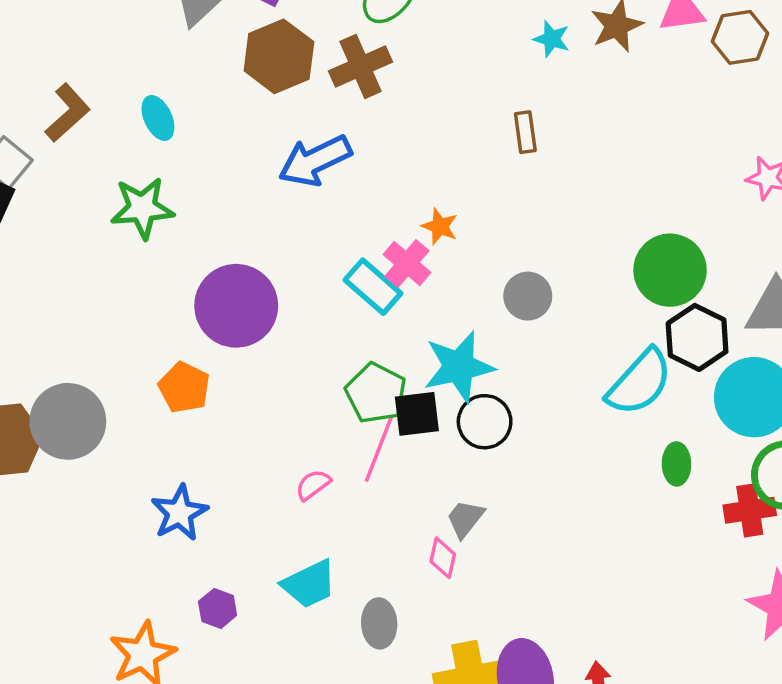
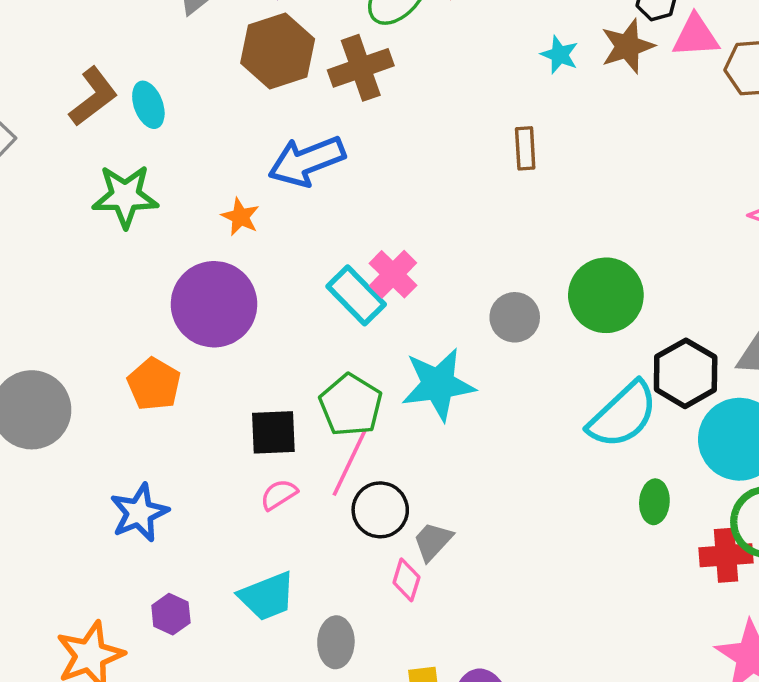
brown L-shape: (68, 113) -> (93, 97), moved
orange star: (440, 226) -> (240, 217), moved
green circle: (670, 270) -> (606, 295), moved
black square: (417, 414) -> (273, 432), moved
black circle: (485, 422) -> (380, 510), moved

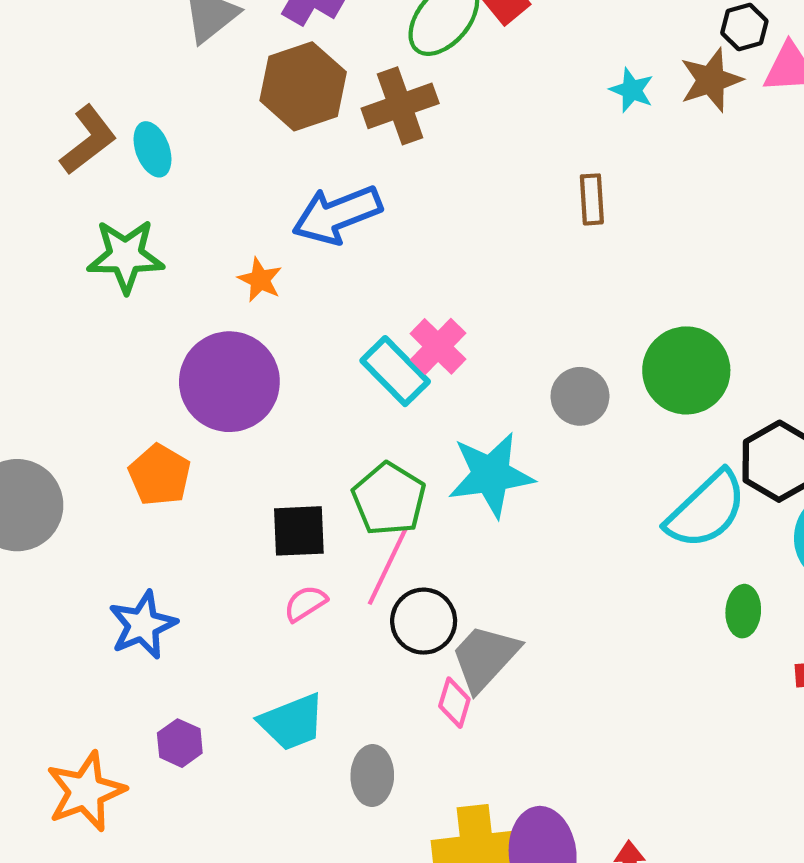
gray trapezoid: (433, 541) -> (485, 658), size x1.5

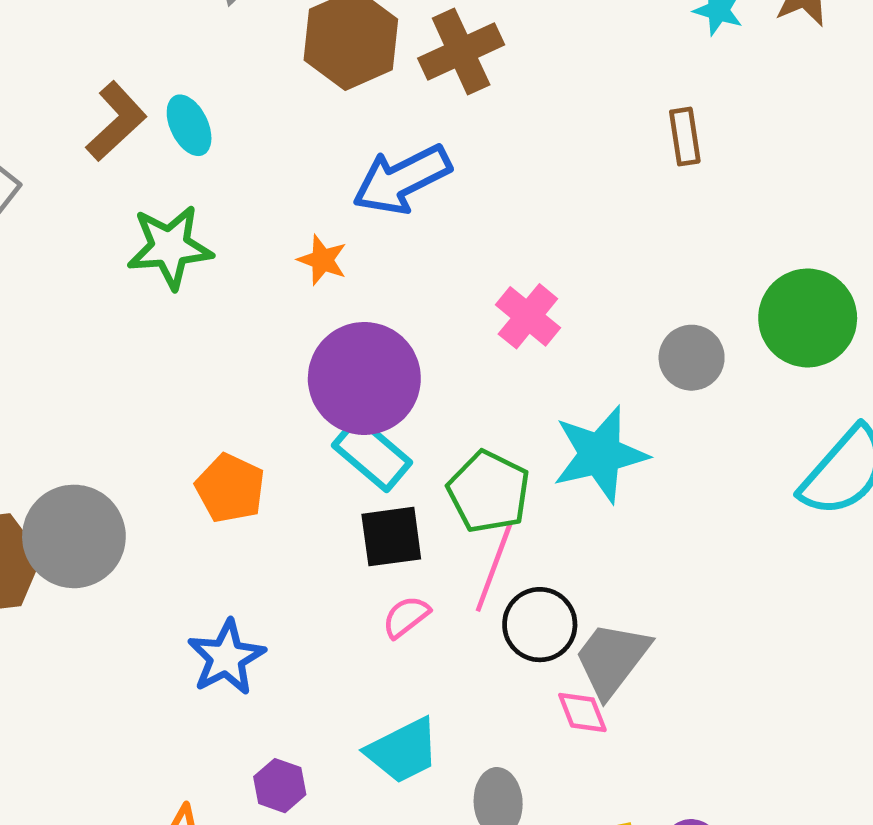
cyan rectangle: (395, 371) -> (372, 454), moved
purple circle: (229, 382) -> (364, 378), moved
pink diamond: (454, 703) -> (582, 713), turned -33

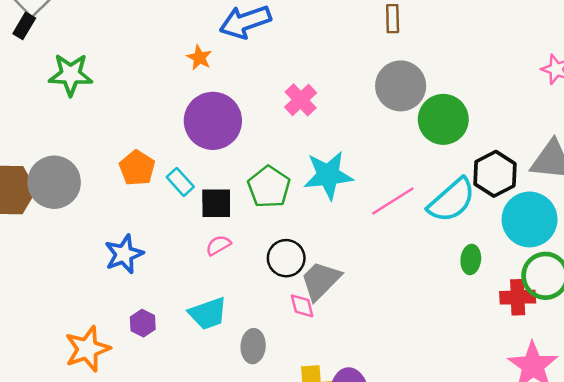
green star: (170, 247) -> (71, 75), moved
gray circle: (692, 358) -> (401, 86), moved, size x1.5
cyan rectangle: (372, 454) -> (180, 182), moved, size x0.7
pink line: (494, 567) -> (393, 201), moved, turned 30

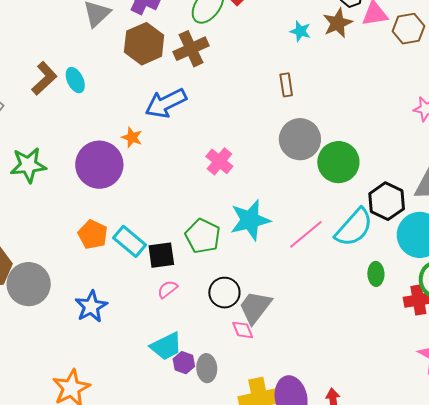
purple circle: (213, 121) -> (99, 165), moved
gray circle: (54, 182) -> (29, 284), moved
cyan rectangle: (180, 182) -> (130, 241), size x1.4
purple hexagon: (143, 323) -> (184, 363), moved

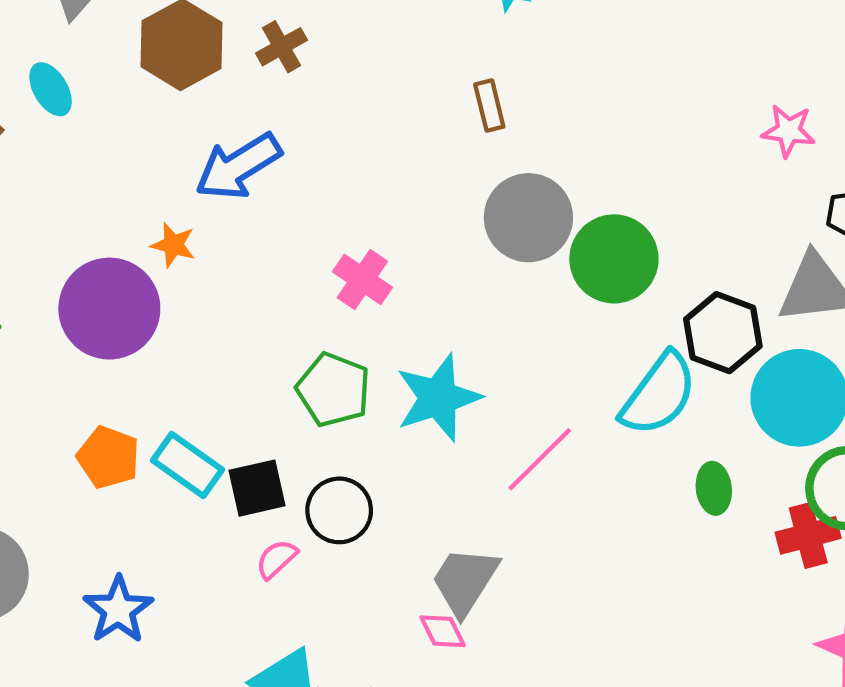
brown cross: (191, 49) -> (282, 47), size x0.7
cyan ellipse: (75, 80) -> (51, 89), moved
pink line: (306, 234) -> (540, 459), moved
green pentagon: (203, 236) -> (333, 390), moved
black circle: (224, 293) -> (339, 510), moved

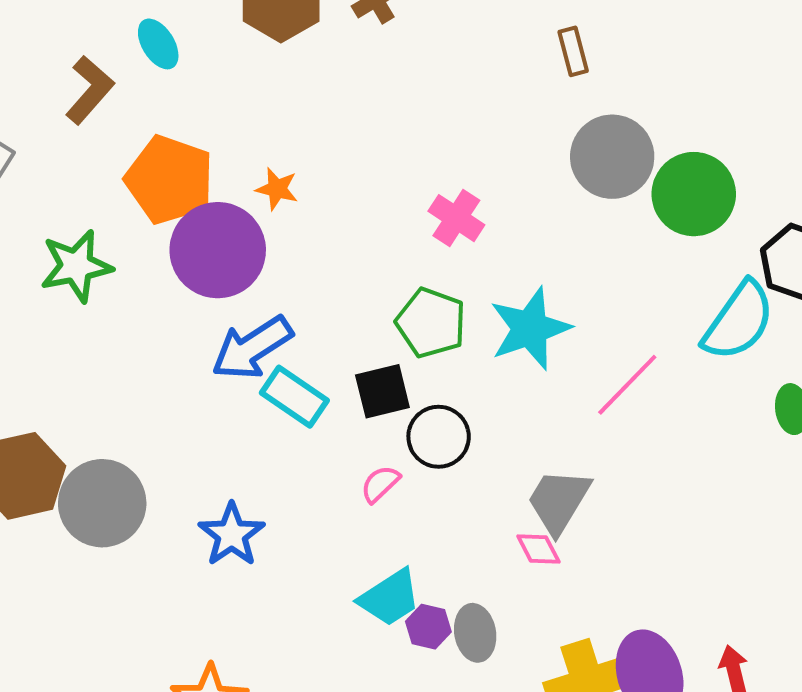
blue arrow: (238, 166) -> (252, 348), moved
orange pentagon: (108, 457) -> (170, 180), moved, size x1.5
black square: (257, 488) -> (382, 391), moved

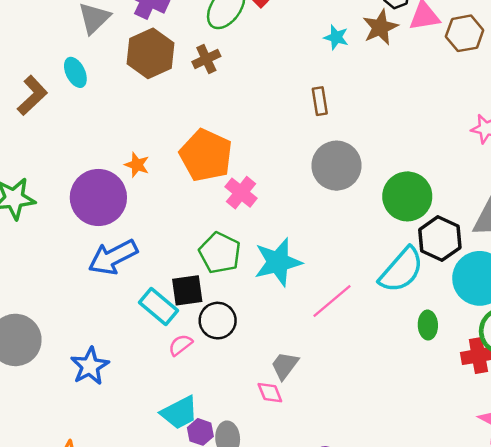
orange pentagon: (170, 180) -> (206, 155), moved
green circle: (694, 194) -> (407, 196), moved
cyan rectangle: (294, 397) -> (158, 307), moved
gray trapezoid: (559, 501) -> (285, 366), size x0.7

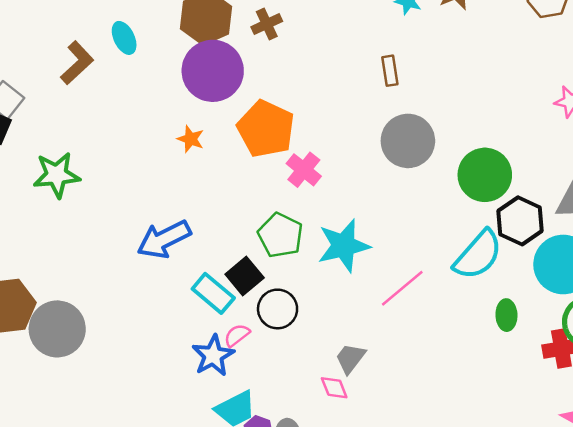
purple circle: (98, 197) -> (213, 71), moved
black square: (187, 290) -> (245, 276), turned -32
blue star: (90, 366) -> (213, 355), moved

